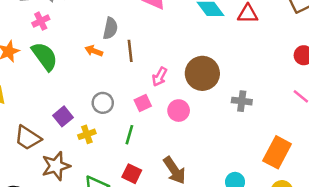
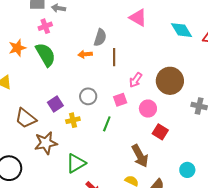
orange arrow: (94, 51) -> (85, 54), turned -32
red square: (132, 174) -> (160, 132), moved

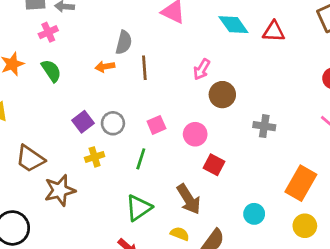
green semicircle: (46, 55) -> (51, 71), size x0.7
pink arrow: (136, 80) -> (202, 69), moved
brown circle: (170, 81) -> (222, 95), size x0.7
purple square: (55, 104) -> (83, 122), moved
green triangle: (76, 163) -> (139, 208), moved

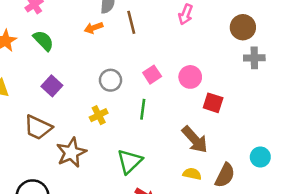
brown circle: (222, 95) -> (243, 27), moved
purple square: (83, 122) -> (52, 86), moved
green triangle: (139, 208) -> (130, 161), moved
cyan circle: (254, 214) -> (260, 157), moved

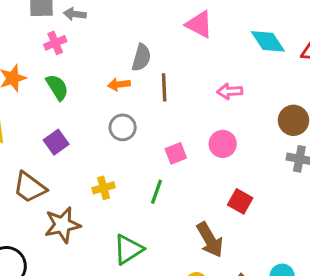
pink arrow: (186, 14) -> (230, 91), turned 54
pink circle: (190, 77) -> (223, 144), moved
gray circle: (111, 80) -> (123, 127), moved

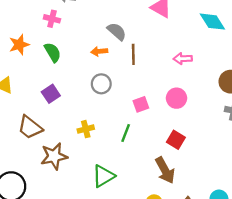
pink cross: (55, 43) -> (52, 19), turned 35
gray semicircle: (141, 58) -> (117, 31), turned -66
red square: (240, 201) -> (176, 140), moved

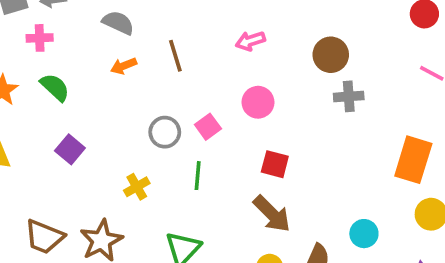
gray semicircle: (117, 31) -> (118, 23), moved
gray circle: (101, 84) -> (165, 132), moved
brown trapezoid: (30, 127) -> (44, 237), moved

